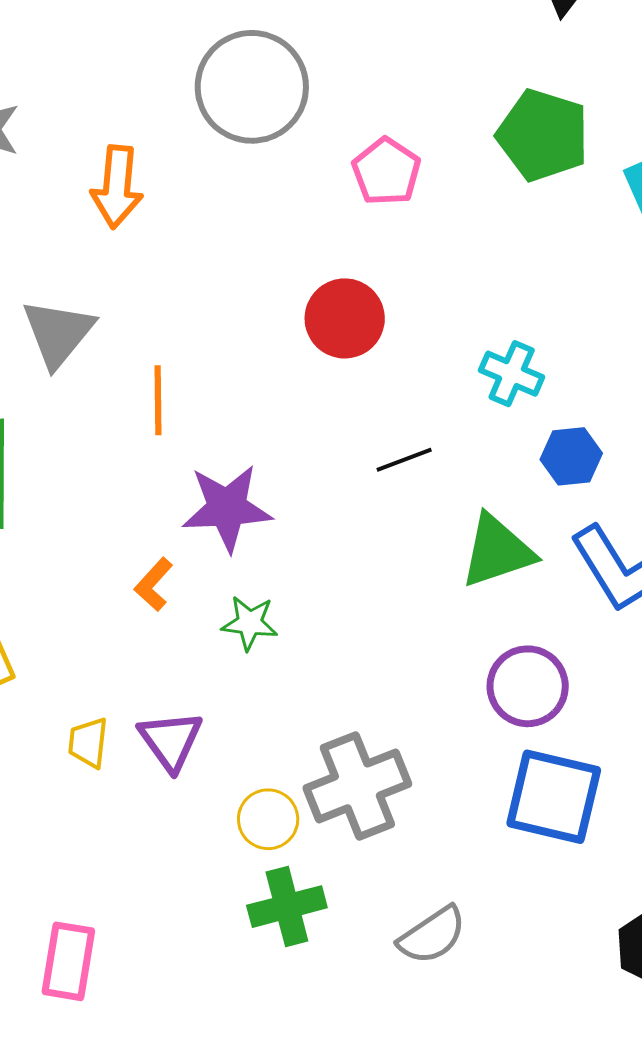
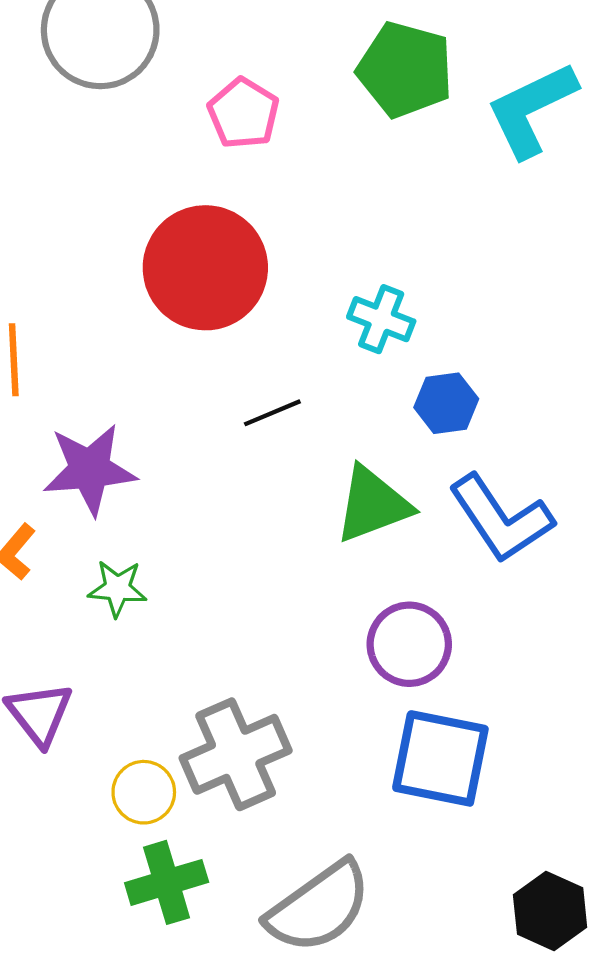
red circle: (345, 318) -> (205, 268), size x1.5
gray semicircle: (432, 935) -> (319, 907), size x1.5

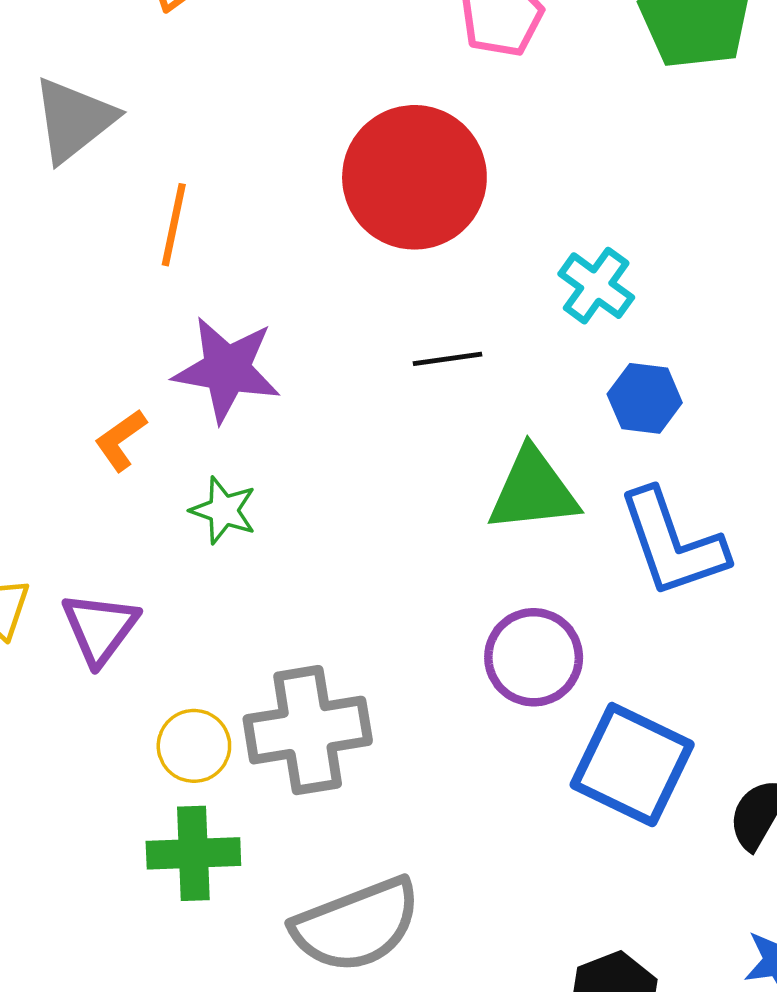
blue square: (440, 758) -> (632, 765), moved

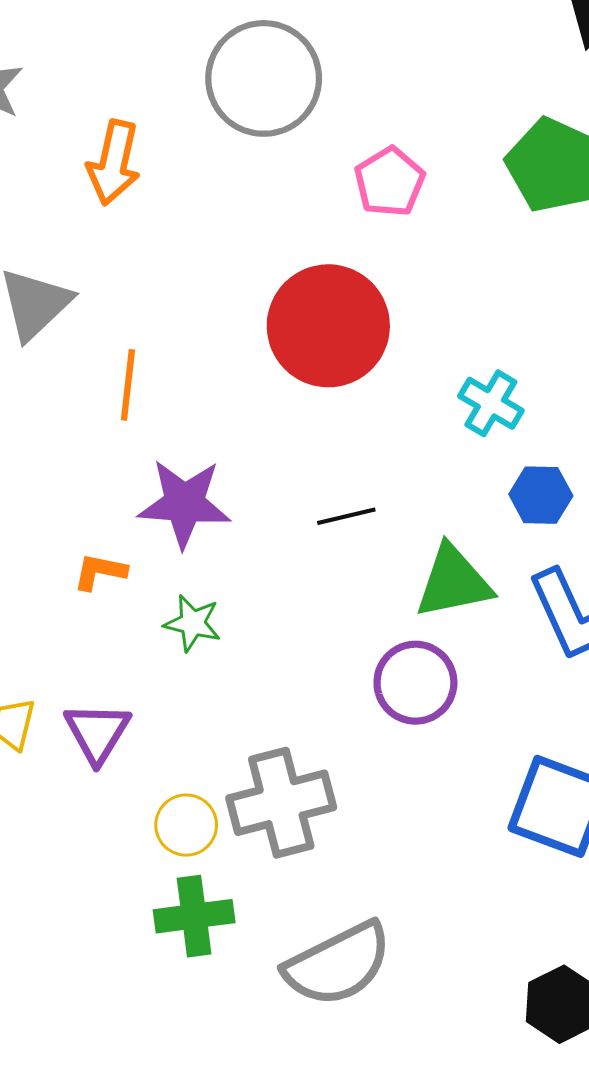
black line: (448, 359) -> (346, 516), moved
orange L-shape: (121, 440) -> (100, 572), turned 52
purple circle: (534, 657) -> (415, 683), moved

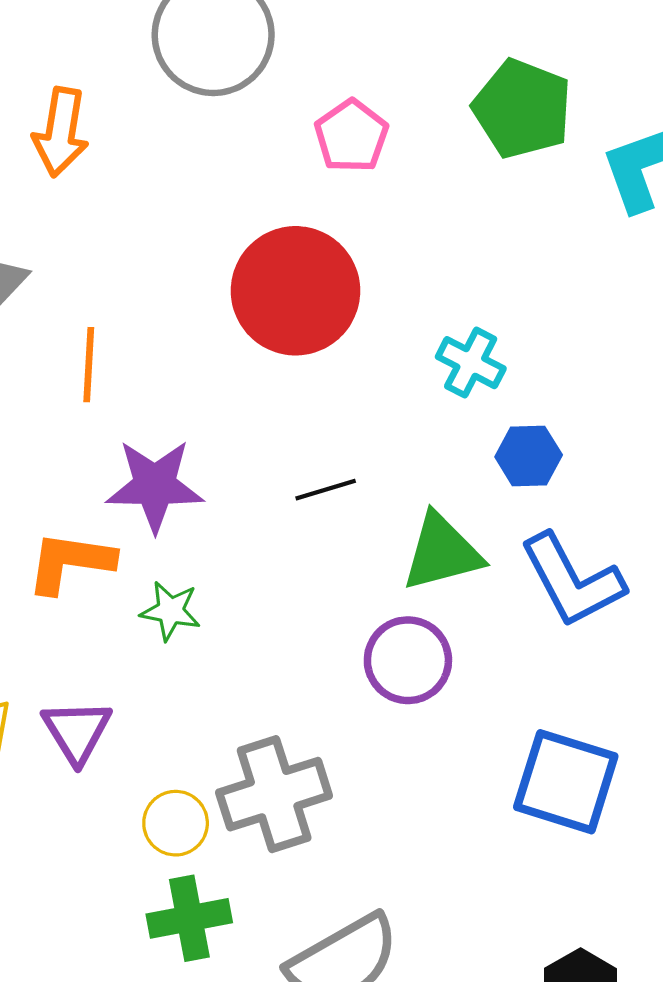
orange L-shape: (100, 572) -> (70, 562), size x1.6

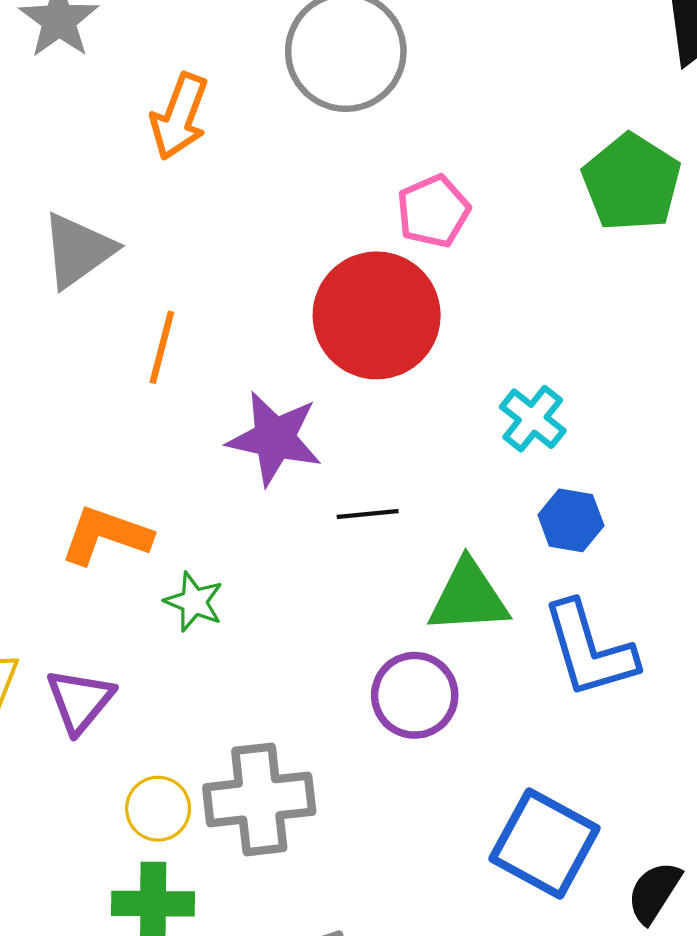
pink pentagon: (351, 136) -> (433, 211), moved
purple star: (155, 486) -> (274, 438), moved

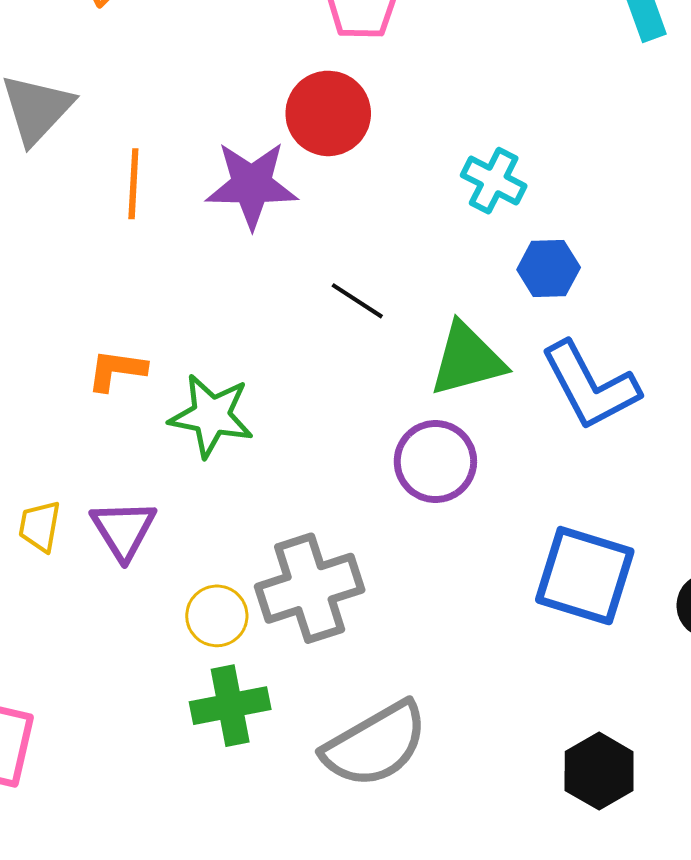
red circle: (377, 315) -> (328, 113), size x0.7
purple star: (274, 438) -> (252, 185), moved
black line: (368, 514) -> (357, 301), turned 50
orange L-shape: (106, 535) -> (117, 370), size x0.7
green star: (194, 602) -> (211, 416), size x1.5

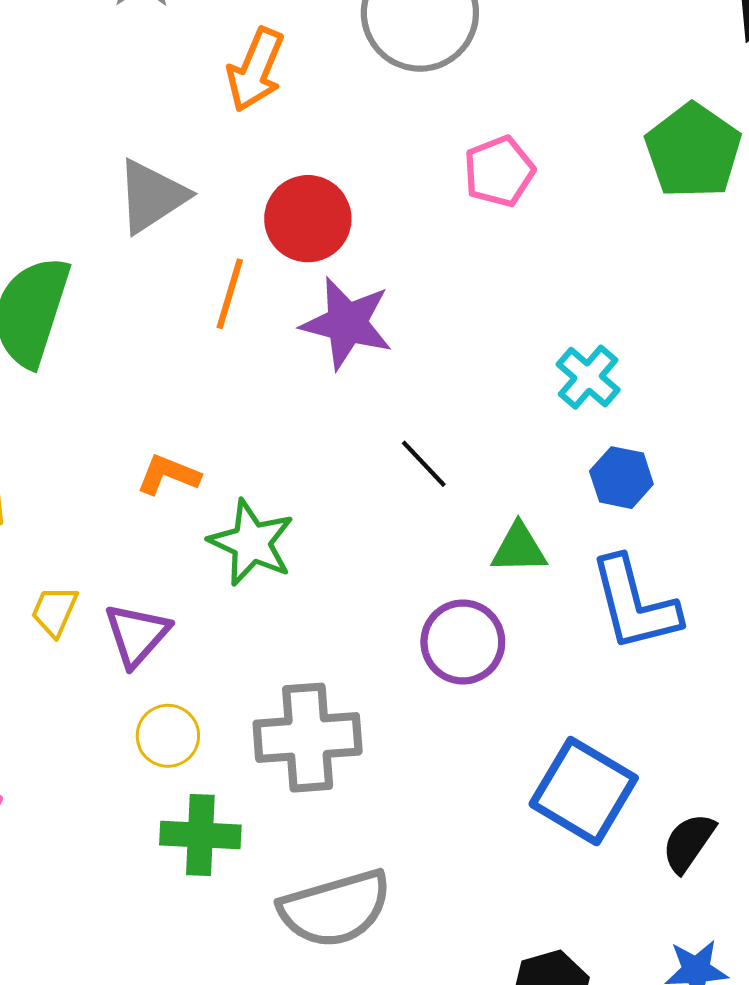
red circle: (328, 113) -> (308, 219), moved
green triangle: (467, 360) -> (519, 548), size x0.7
yellow circle: (217, 616) -> (168, 736), moved

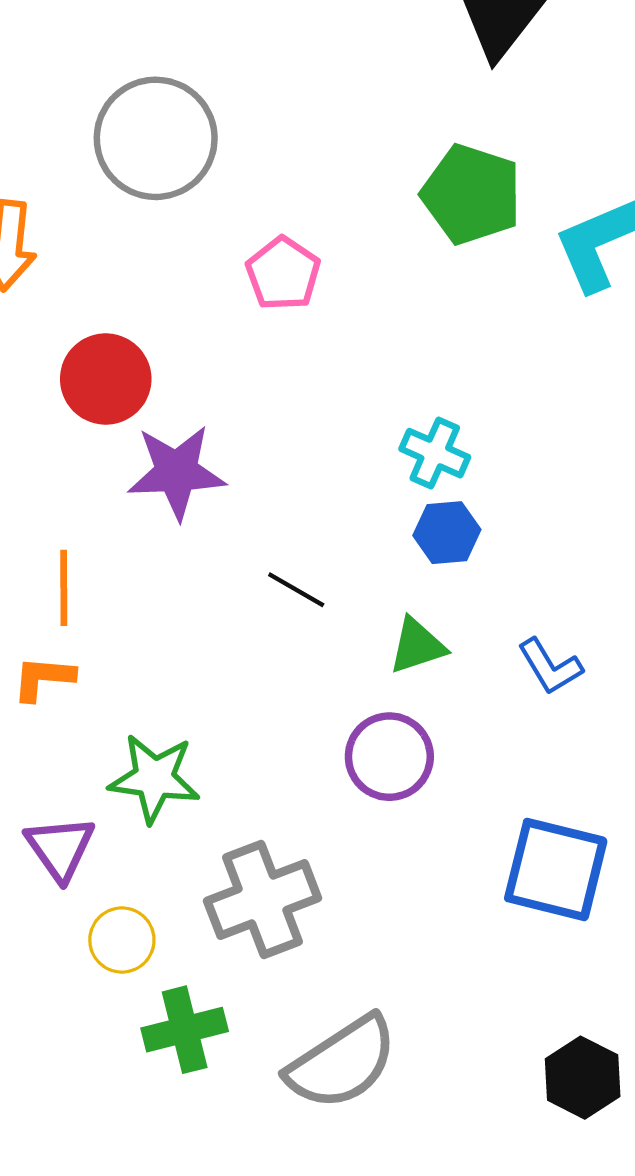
orange line: (230, 294) -> (64, 588), moved
blue hexagon: (621, 478) -> (447, 533), moved
green star: (251, 543) -> (154, 778), moved
blue L-shape: (635, 604) -> (550, 667), size x0.6

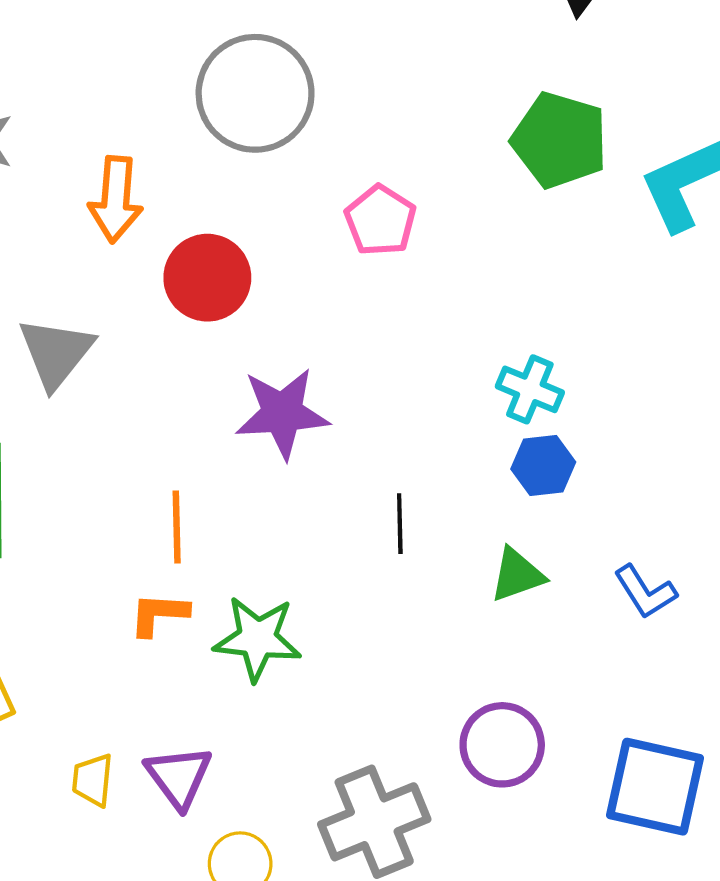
red circle: (106, 379) -> (207, 278), moved
black line: (296, 590) -> (400, 524), turned 60
purple circle: (389, 757) -> (502, 745), moved
green star: (154, 778) -> (257, 639), moved

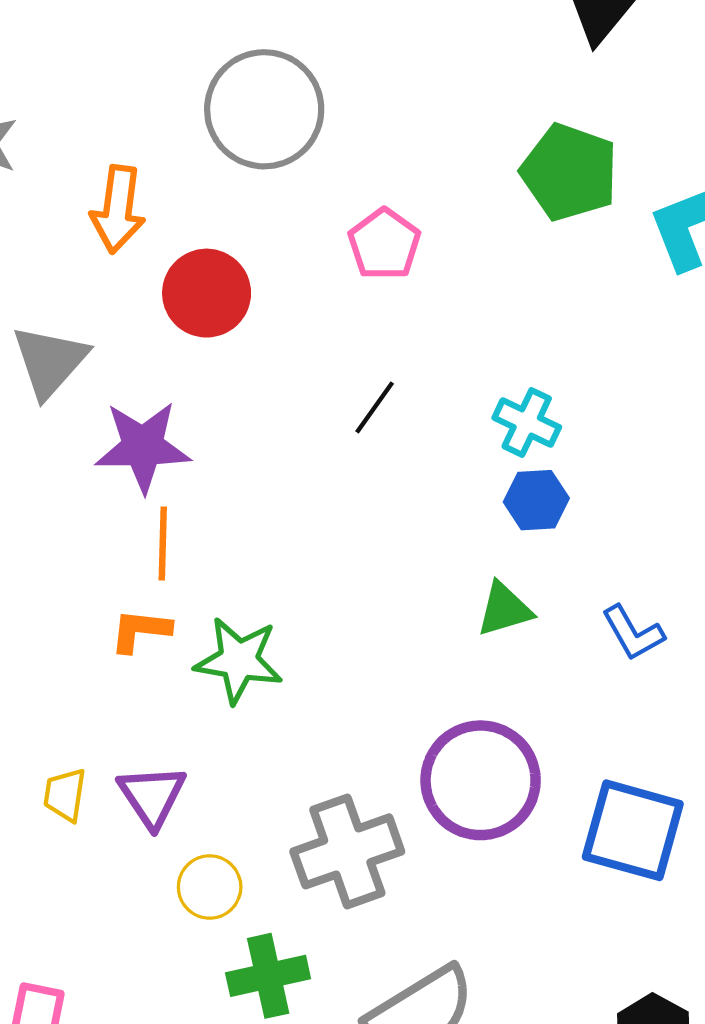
purple star: (282, 413) -> (143, 447), moved
black line: (400, 524) -> (375, 407), moved, turned 34
purple circle: (502, 745) -> (481, 780), size x1.4

